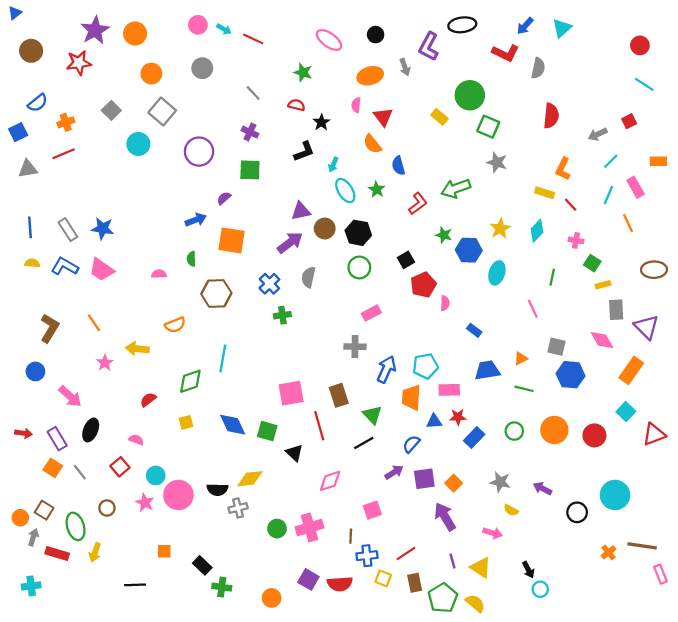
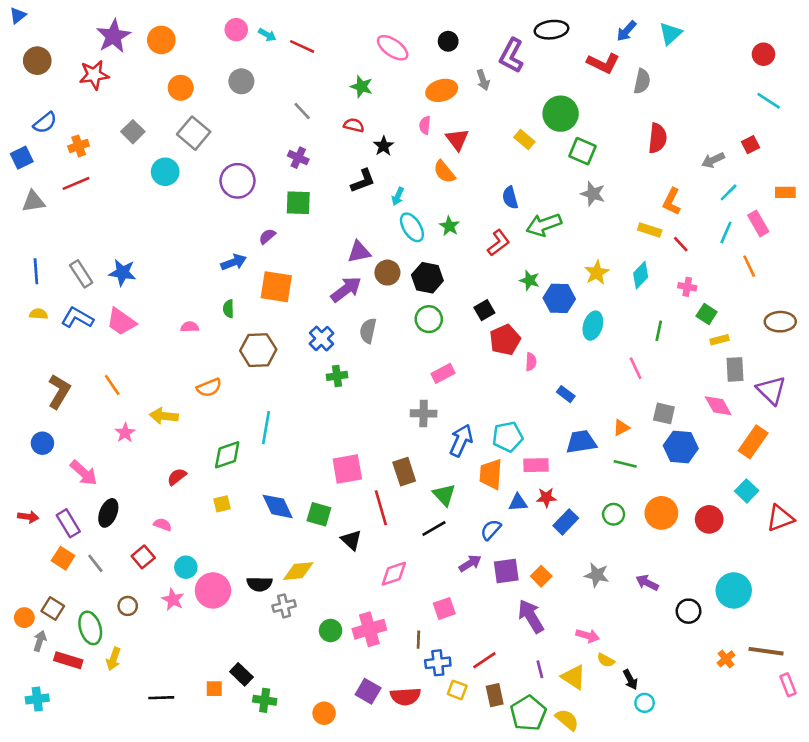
blue semicircle: (398, 166) -> (510, 198), moved
yellow semicircle: (511, 510) -> (606, 660), moved
orange square: (164, 551) -> (214, 689), moved

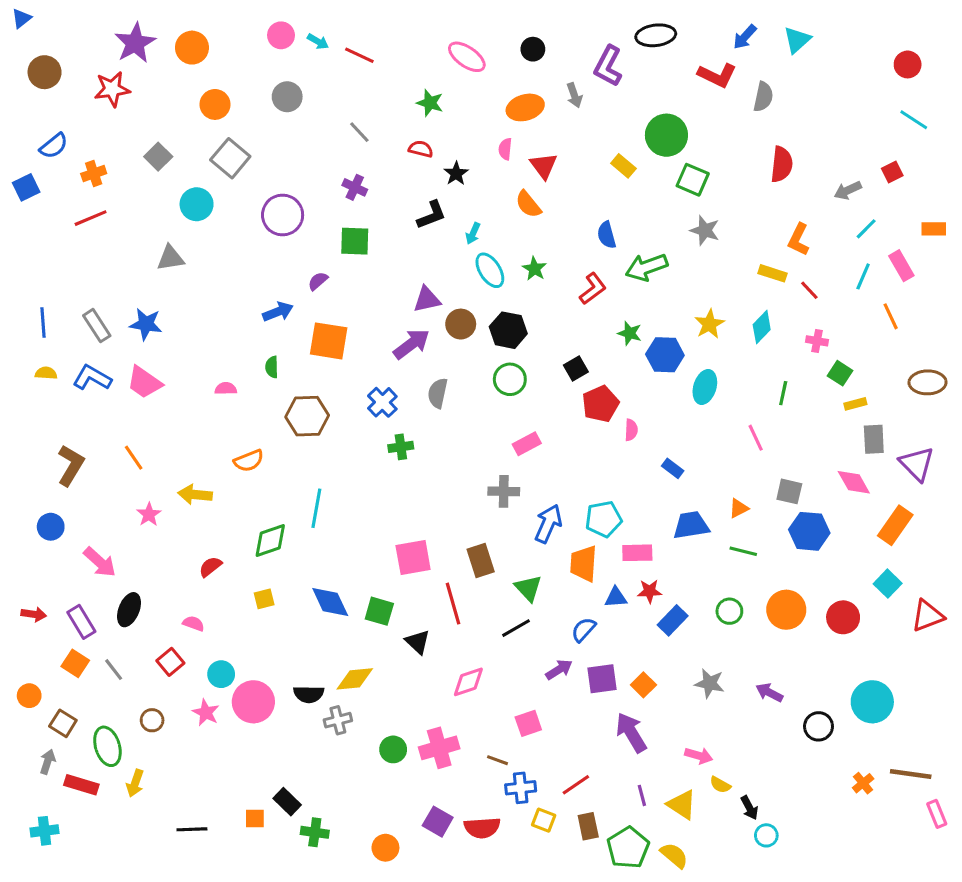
gray triangle: (33, 202) -> (170, 258), moved
orange circle: (24, 618) -> (29, 696), moved
brown line: (418, 640) -> (498, 760), turned -72

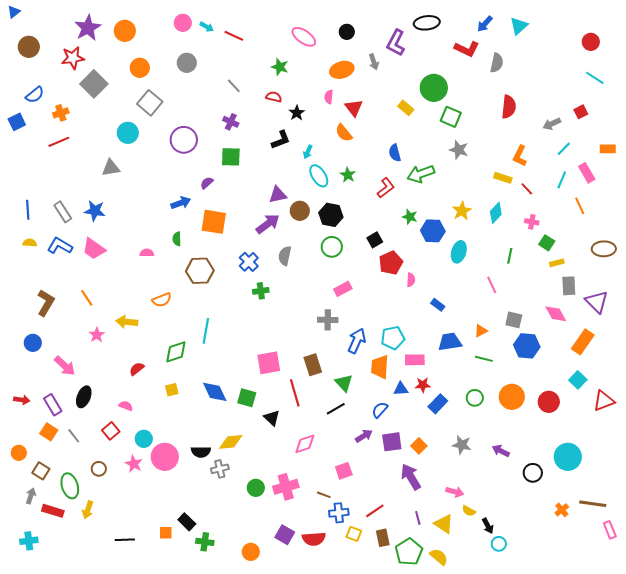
gray square: (158, 157) -> (94, 84), moved, size x1.5

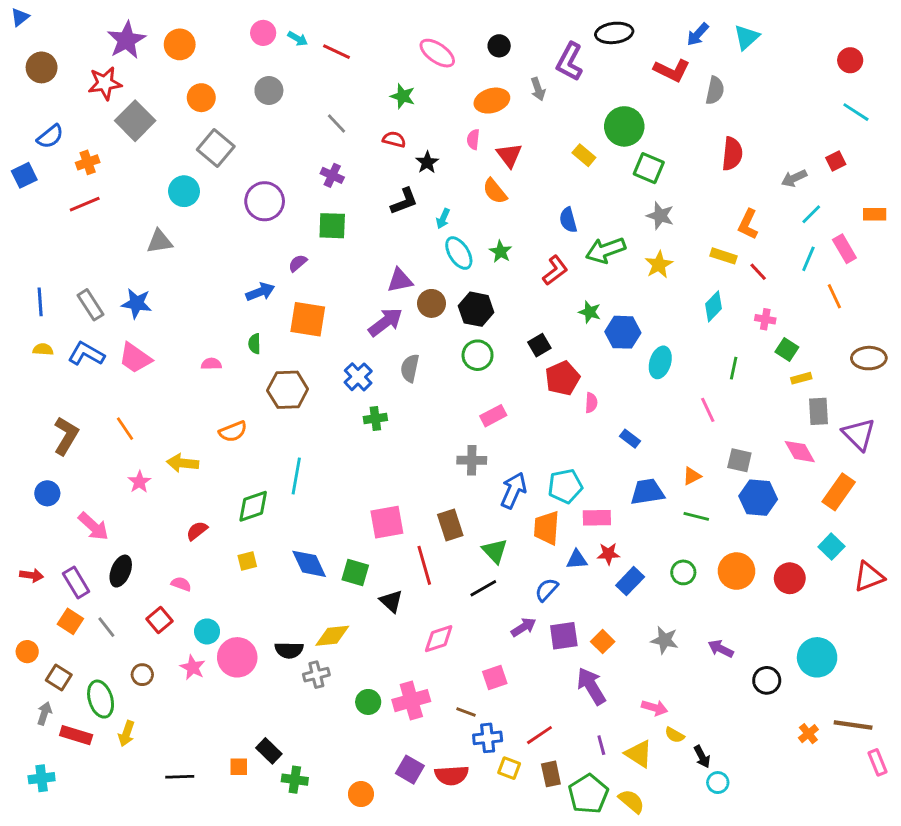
yellow star: (462, 211) -> (659, 265), moved

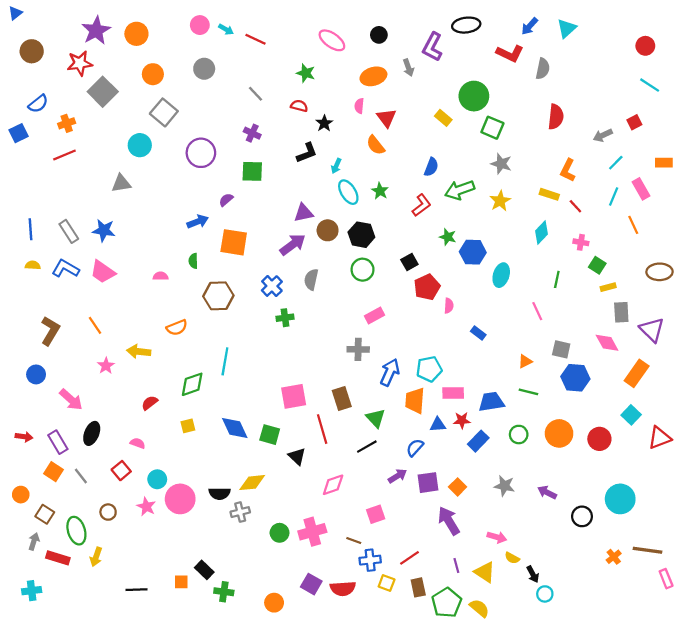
blue semicircle: (568, 220) -> (431, 167), turned -144
blue trapezoid: (647, 492) -> (491, 402), moved

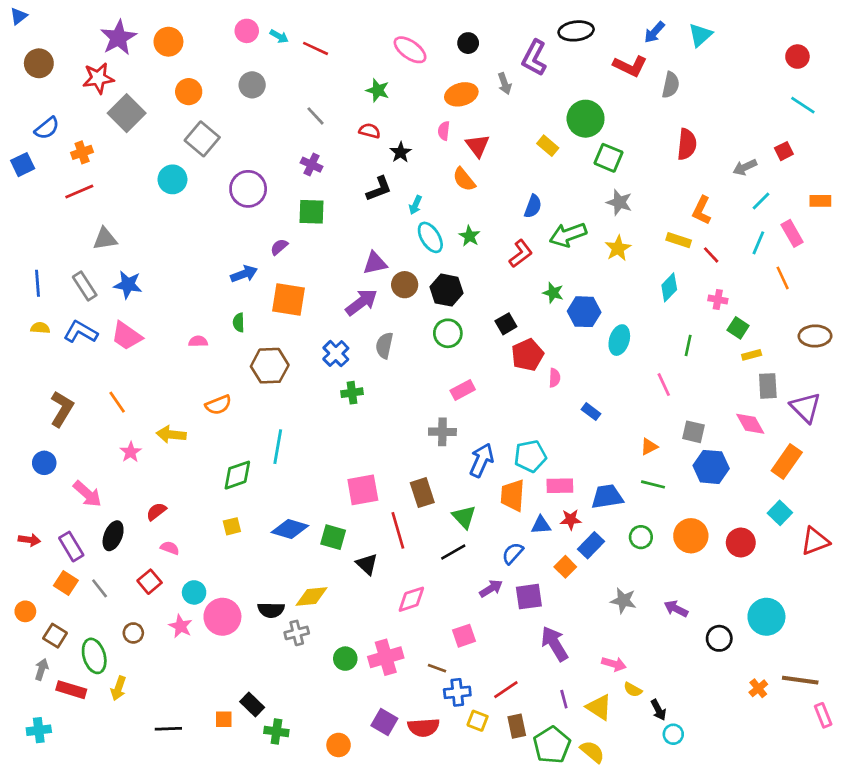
gray triangle: (121, 183) -> (105, 239), moved
red semicircle: (150, 403) -> (156, 511), moved
blue diamond: (235, 428) -> (290, 529), turned -48
orange square: (458, 487) -> (565, 567), moved

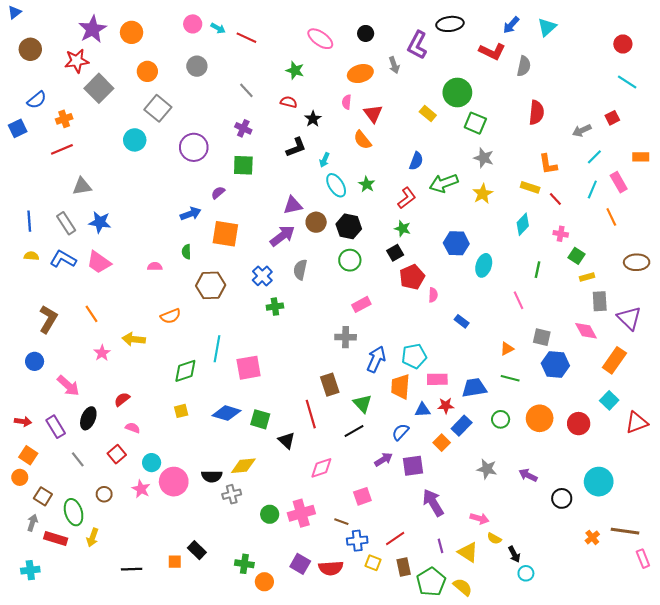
orange L-shape: (702, 210) -> (548, 164), turned -35
green star: (553, 293) -> (403, 229), moved
pink square: (363, 490) -> (249, 368), moved
orange square: (66, 583) -> (28, 455), moved
green cross: (276, 731) -> (244, 564), moved

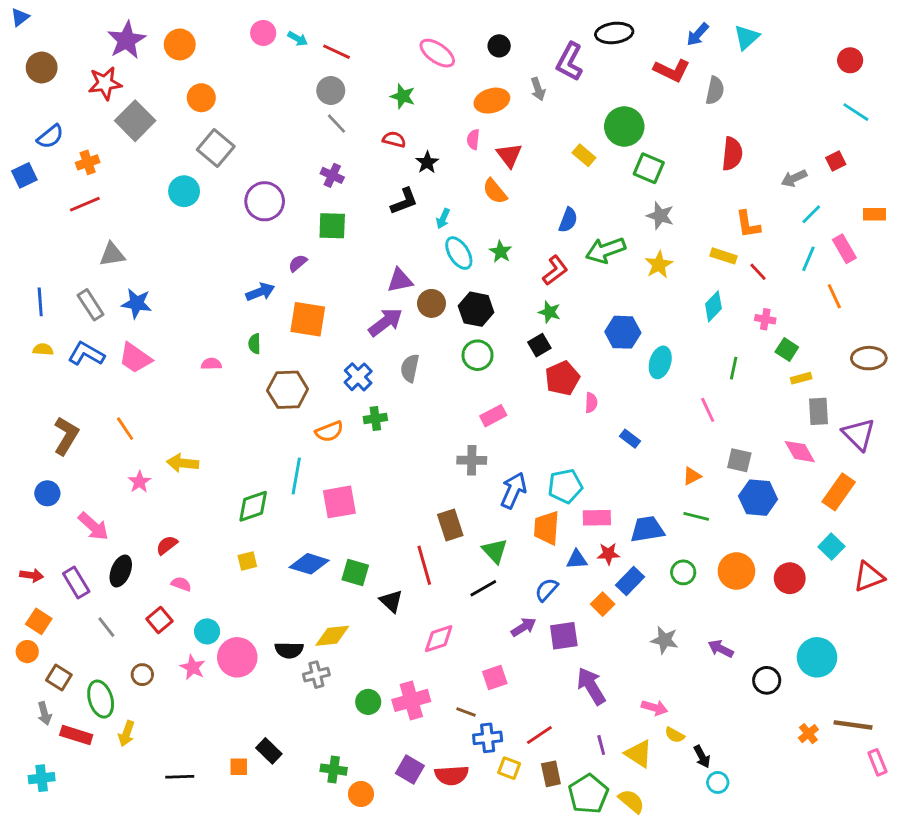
gray circle: (197, 66) -> (331, 91), moved
orange semicircle: (171, 316) -> (329, 431), moved
gray arrow: (32, 523) -> (44, 713), turned 147

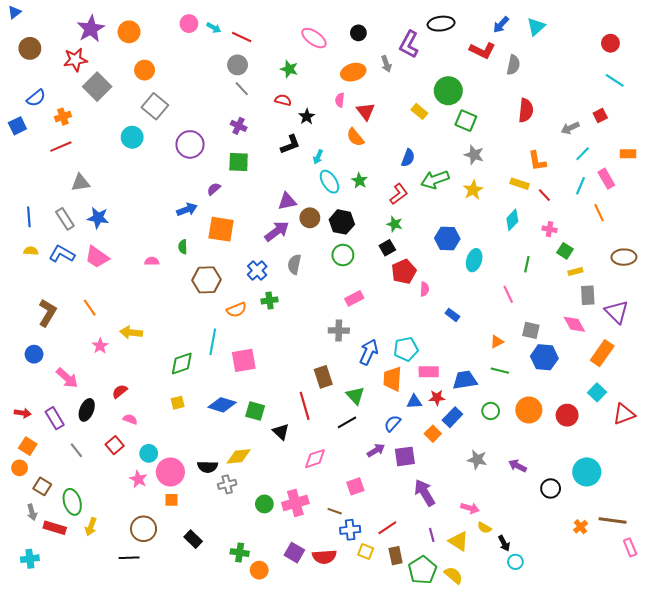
brown circle: (142, 675) -> (144, 529), moved, size x1.6
orange square: (239, 767) -> (171, 500), moved

